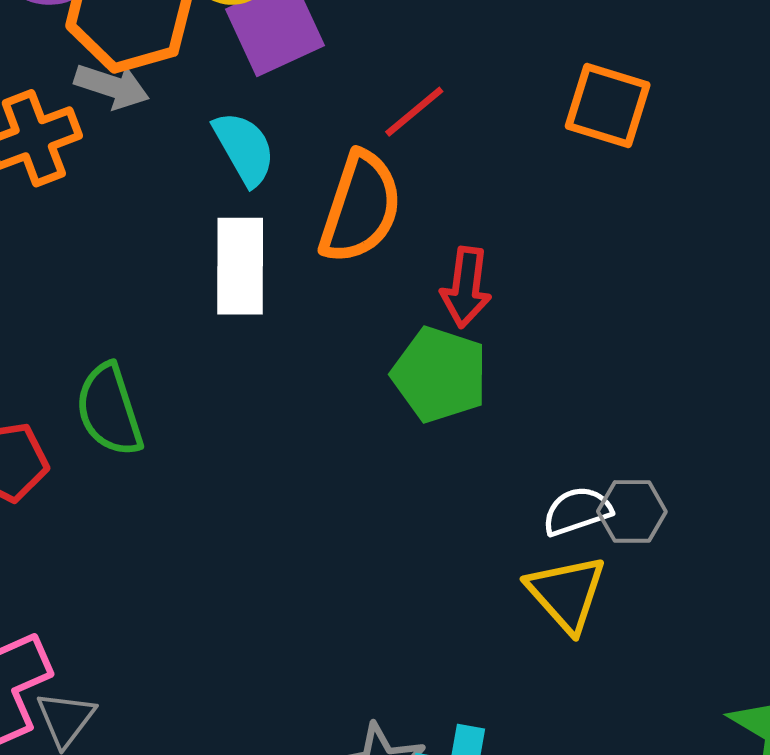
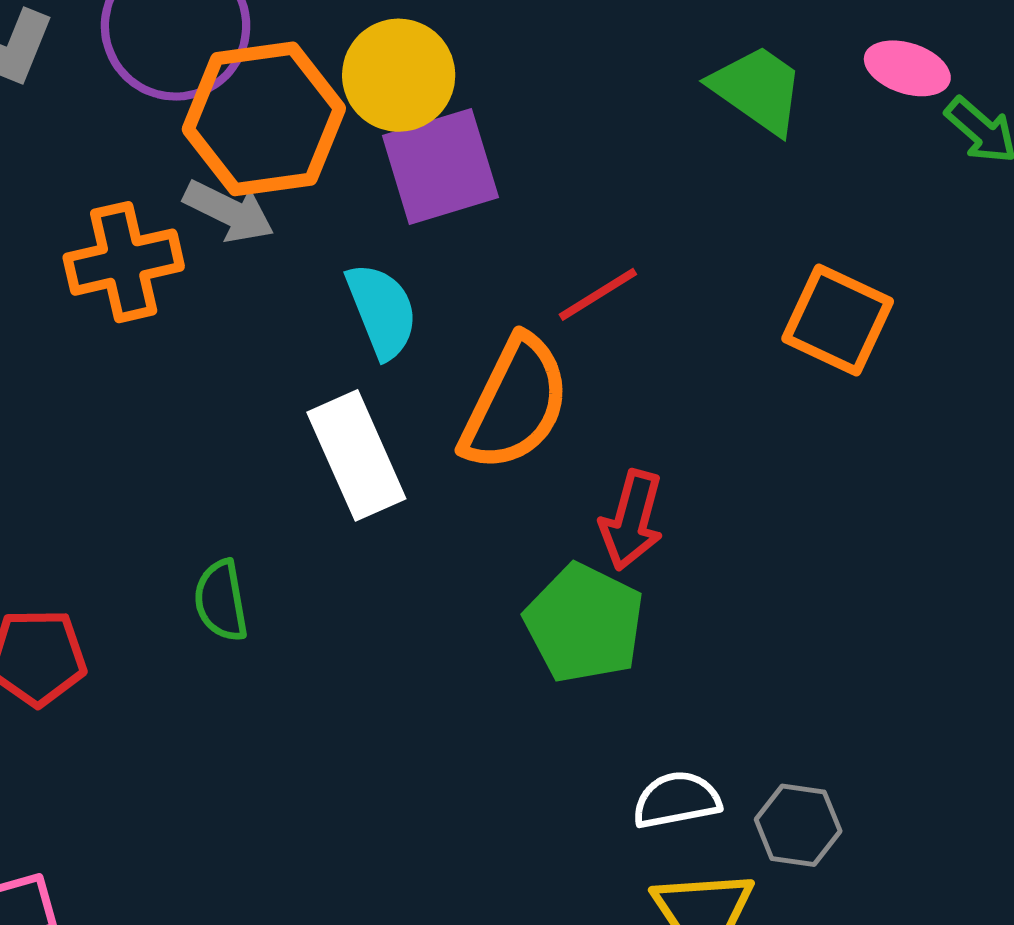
white rectangle: (240, 266) -> (356, 455), turned -32
green semicircle: (109, 410) -> (221, 601), moved, size x0.7
white semicircle: (577, 511) -> (677, 800), moved

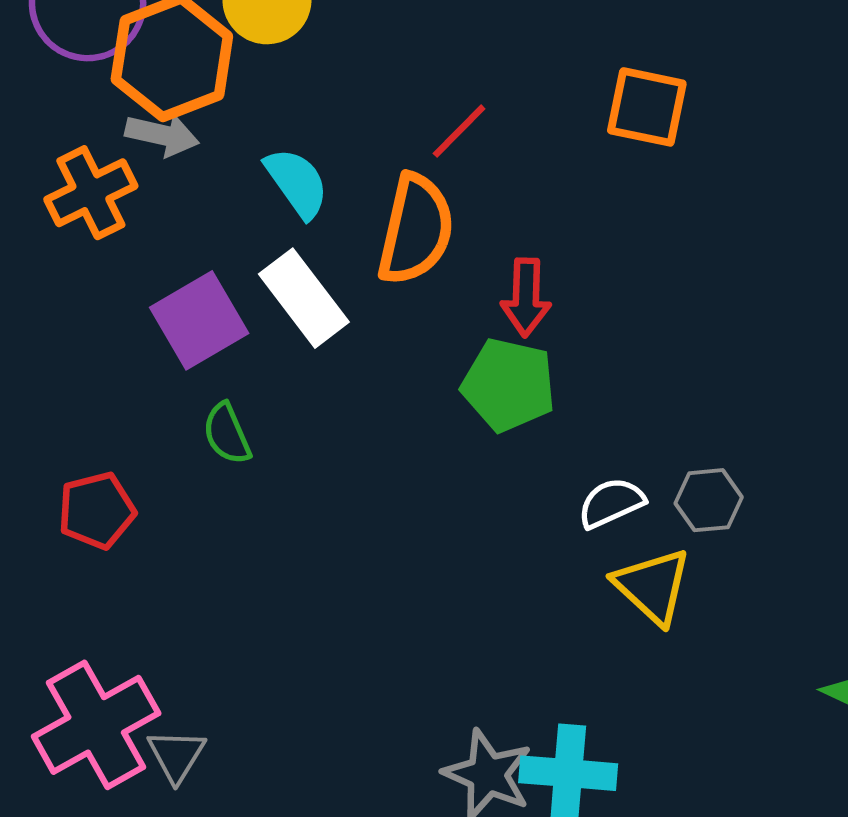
purple square: (440, 166) -> (199, 320), moved

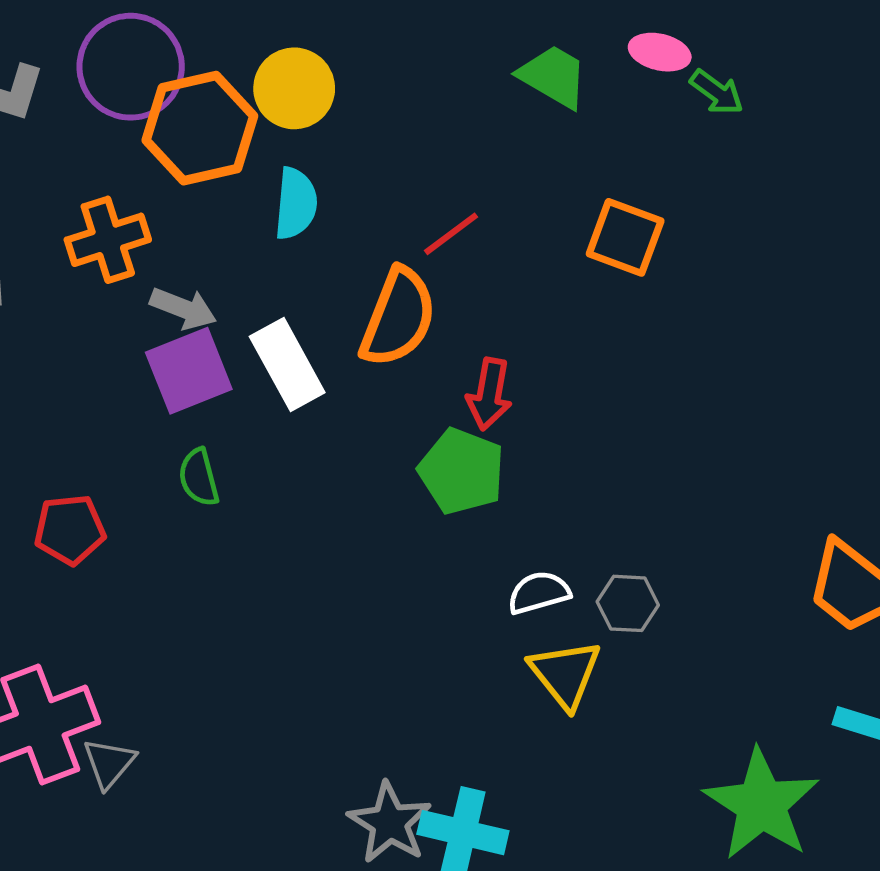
gray arrow: (162, 135) -> (183, 308), moved
cyan semicircle: (297, 183) -> (296, 204), moved, turned 32

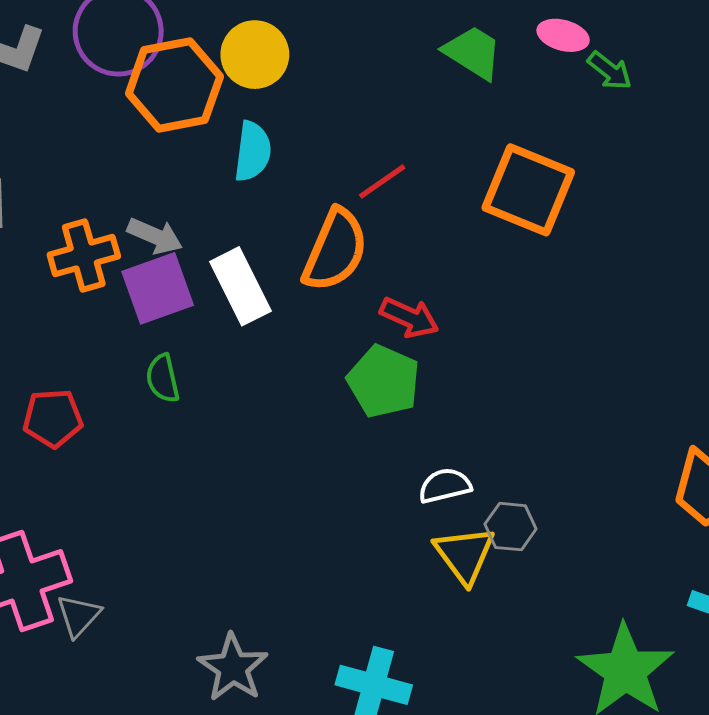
orange square: (625, 237) -> (528, 190), size x1.4
orange cross: (108, 240) -> (84, 255), moved
red arrow: (489, 394) -> (409, 317), turned -78
gray hexagon: (628, 603) -> (511, 527), moved
gray star: (390, 823) -> (233, 668), moved

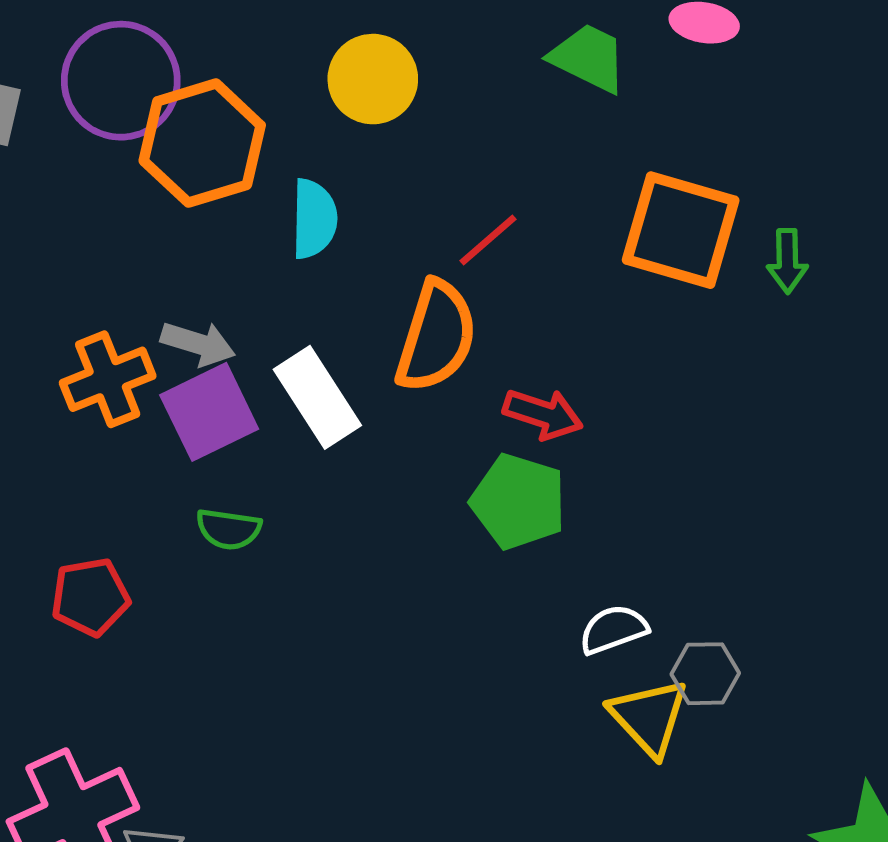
yellow circle: (255, 55) -> (373, 79), moved
green arrow: (610, 71) -> (787, 261), moved, turned 57
green semicircle: (163, 378) -> (229, 529), turned -63

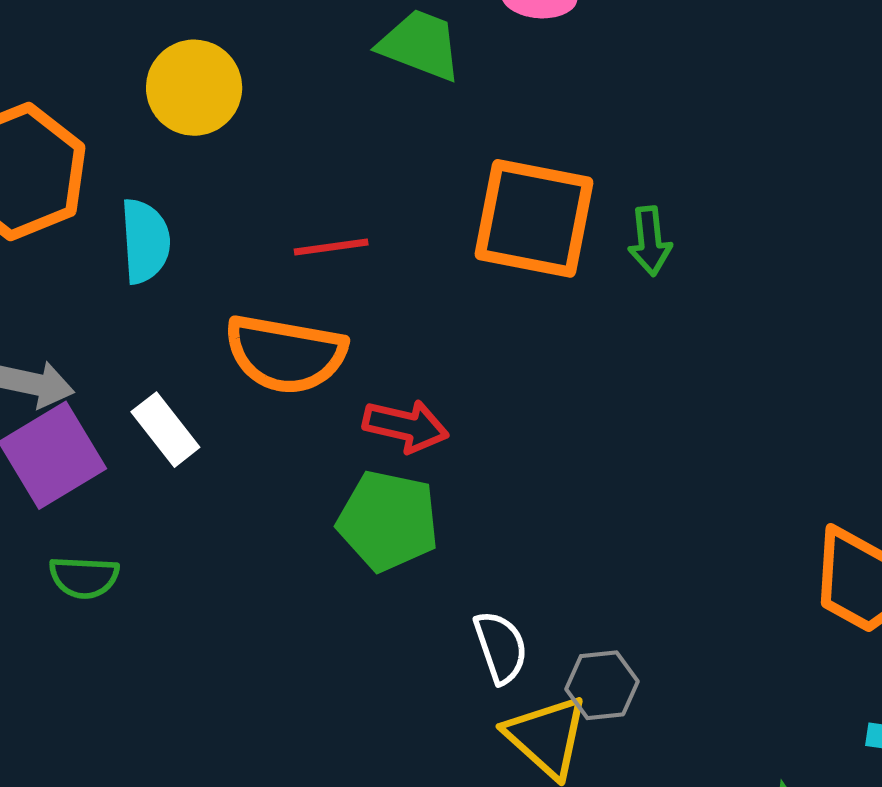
red line: (488, 240) -> (331, 247), turned 38
orange semicircle: (436, 336) -> (285, 354), turned 88
white rectangle: (317, 397) -> (165, 430), size x0.7
white semicircle: (613, 629) -> (501, 647), turned 96

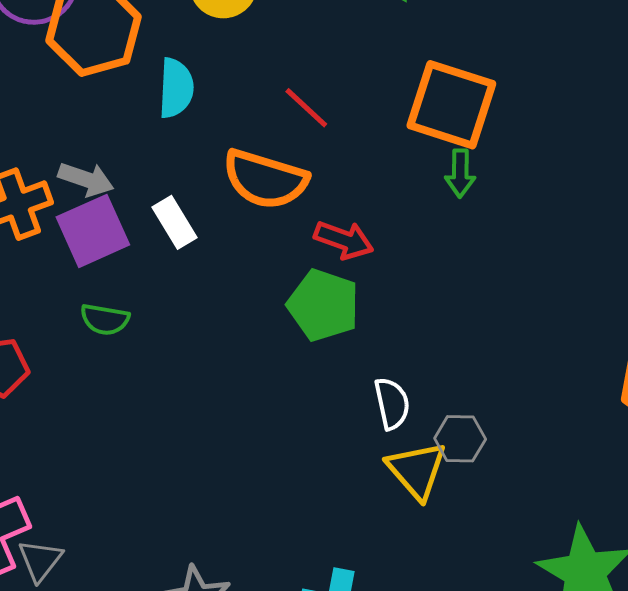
green arrow: (650, 241) -> (460, 173), moved
red line: (331, 247) -> (306, 108), turned 44

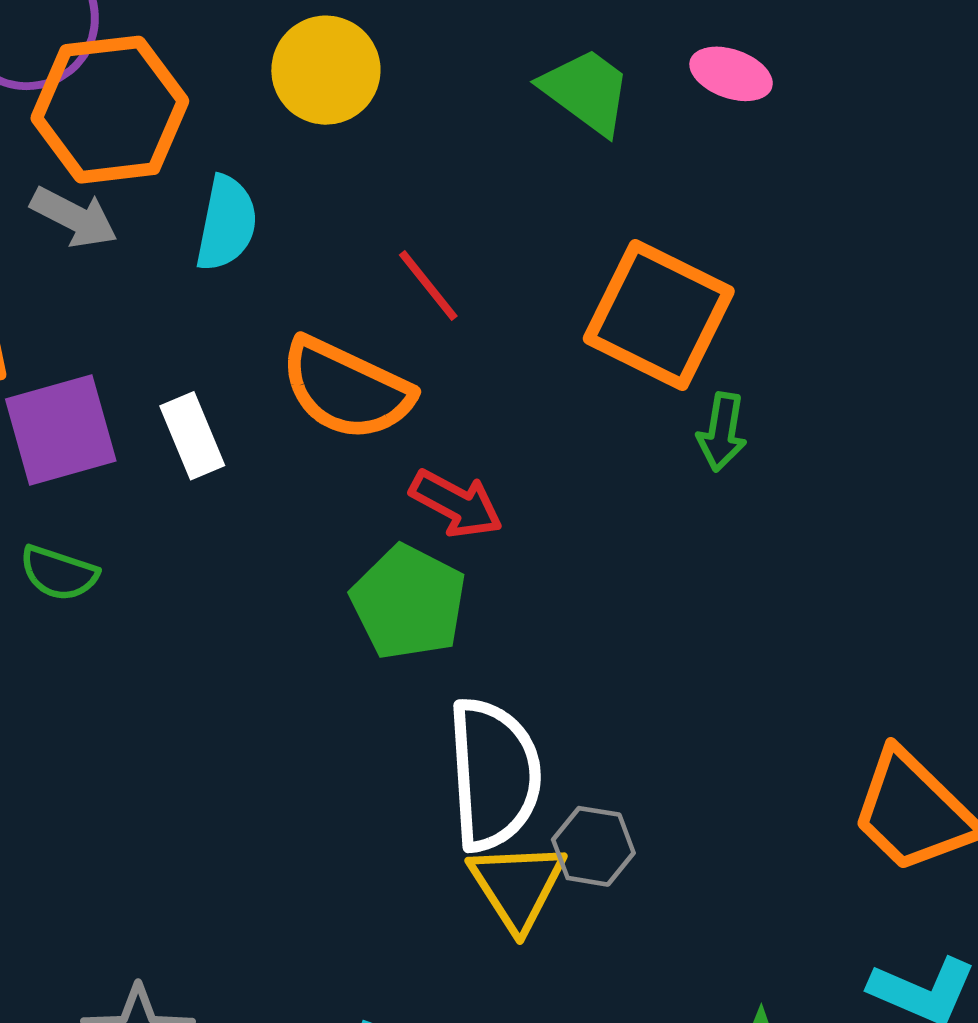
green arrow: (460, 173) -> (722, 432), moved
gray arrow: (86, 179) -> (74, 217), moved
white semicircle: (392, 403) -> (494, 774), size x1.8

